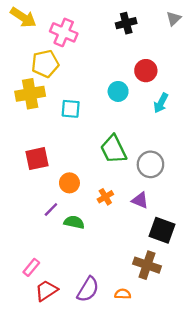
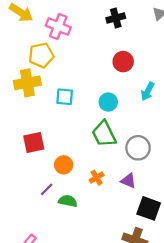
red circle: (146, 71) -> (123, 62), moved
cyan circle: (118, 91) -> (108, 102), moved

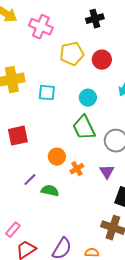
yellow pentagon: (41, 55) -> (72, 54), moved
orange circle: (64, 165) -> (57, 157), moved
purple triangle: (128, 181) -> (107, 172), turned 35

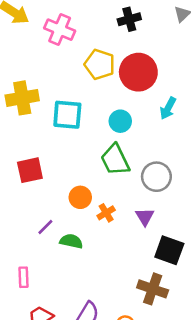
yellow pentagon: (72, 54) -> (100, 64), turned 30
red circle: (102, 60) -> (138, 72), size x1.5
cyan square: (47, 93) -> (67, 115), size x1.4
pink rectangle: (13, 230) -> (23, 277), moved, turned -42

